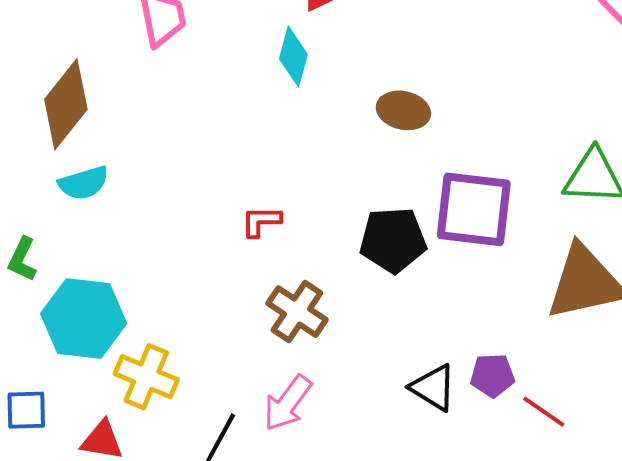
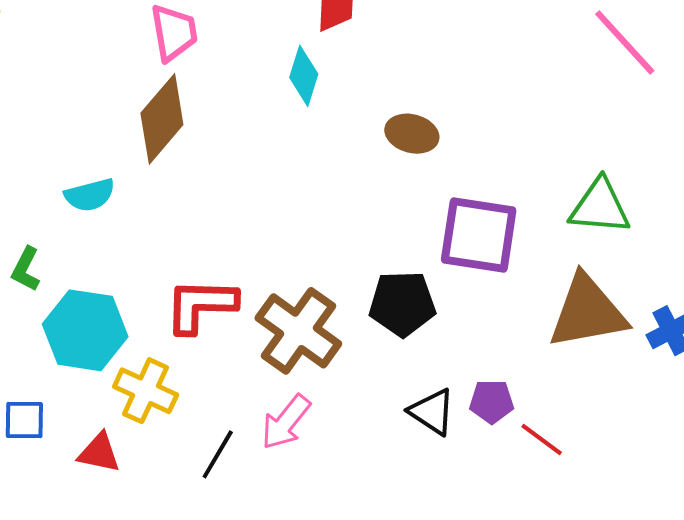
brown diamond: (66, 104) -> (162, 119), moved
red L-shape: (261, 221) -> (201, 305), moved, size x1.8
black pentagon: (393, 240) -> (402, 304), moved
brown cross: (297, 312) -> (298, 331), size x1.4

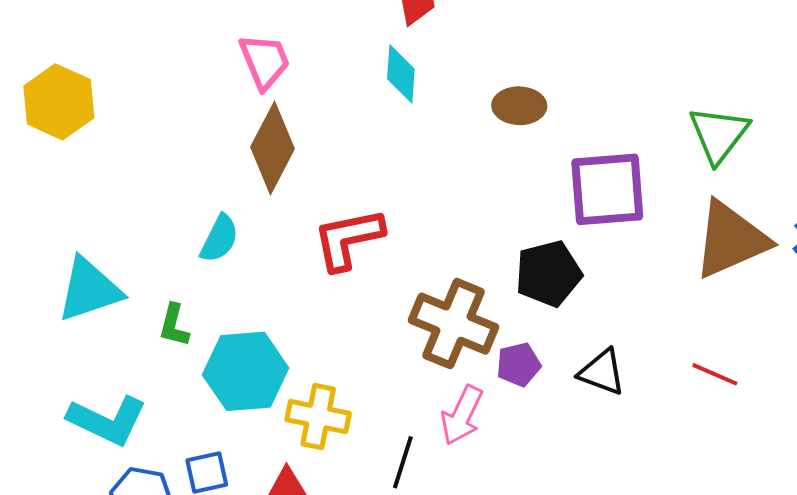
cyan semicircle: (90, 195) -> (219, 239), turned -36
green triangle: (600, 207) -> (719, 134), turned -44
red L-shape: (201, 305) -> (348, 239), moved
purple pentagon: (492, 402) -> (519, 364), moved

